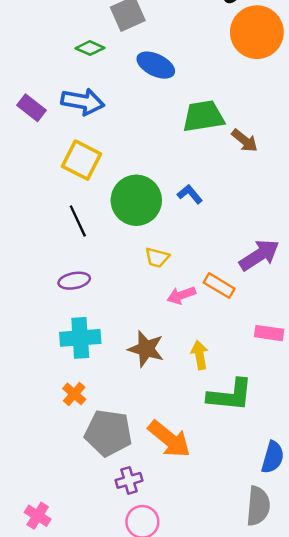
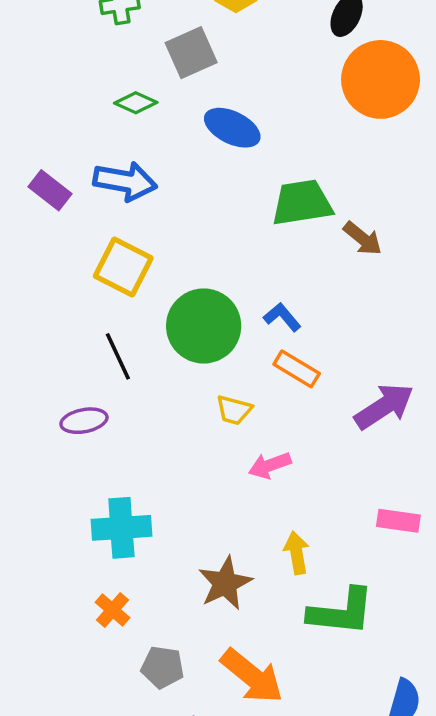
purple ellipse: (74, 281) -> (84, 421), moved
orange rectangle: (219, 286) -> (297, 369), moved
brown star: (146, 349) -> (225, 583), moved, turned 30
gray pentagon: (108, 433) -> (163, 667), size x0.6

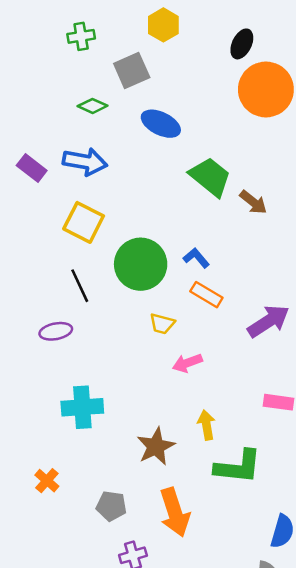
green trapezoid: (302, 203) -> (210, 177), turned 48
orange cross: (113, 610) -> (47, 481), moved
orange arrow: (252, 676) -> (175, 512), turned 33

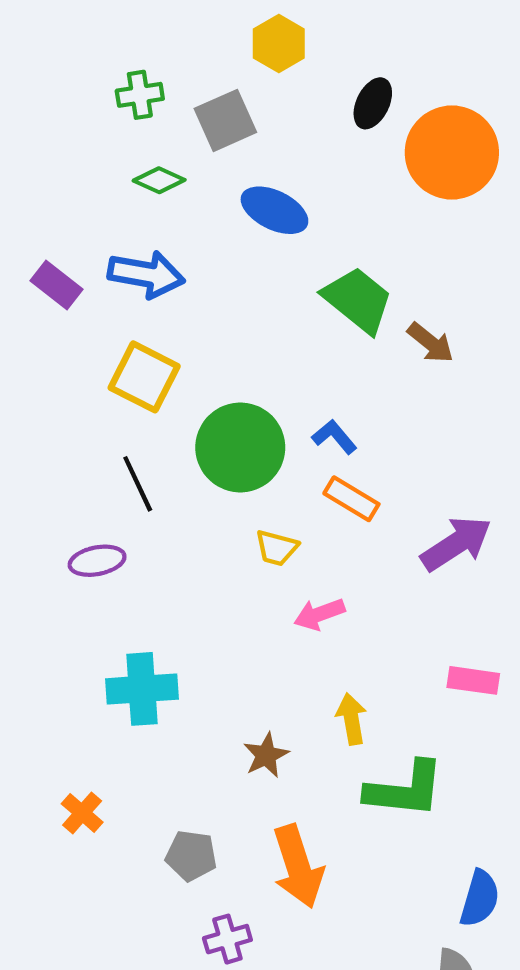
green cross: (81, 36) -> (140, 95), moved
black ellipse: (242, 44) -> (373, 103), moved
brown star: (156, 446) -> (266, 755), size x0.7

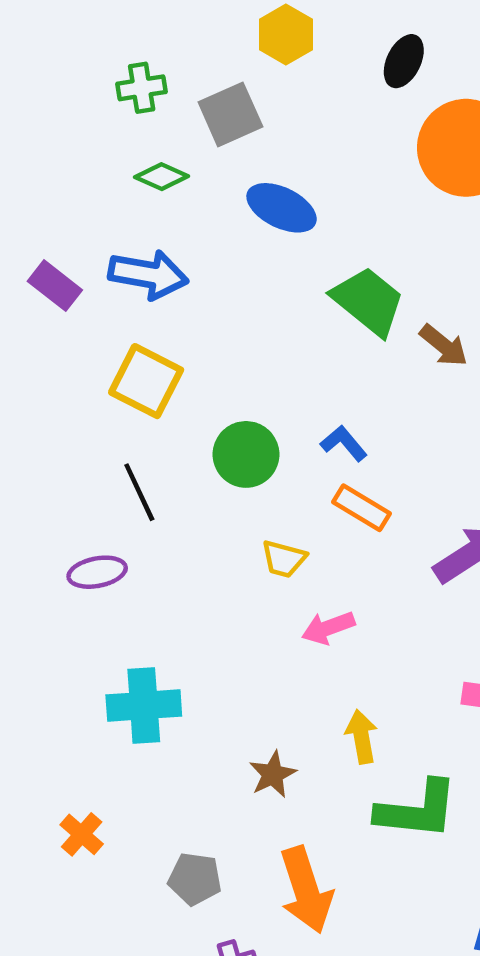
black ellipse: (373, 103) -> (404, 61), moved
green circle: (240, 447) -> (246, 454), size x0.7

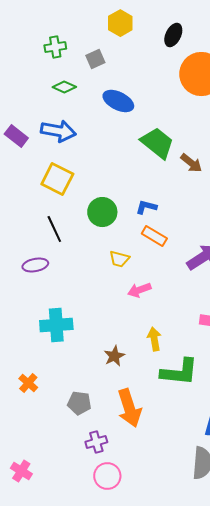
gray square: (230, 114) -> (95, 59), size x0.7
blue L-shape: (344, 443) -> (146, 207), turned -35

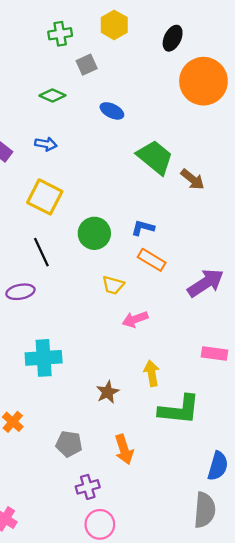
green cross: (55, 47) -> (60, 34), moved
blue ellipse: (118, 101) -> (112, 111), size x0.7
blue arrow: (58, 131) -> (46, 144), size x0.6
orange arrow: (129, 408) -> (124, 449), size x0.7

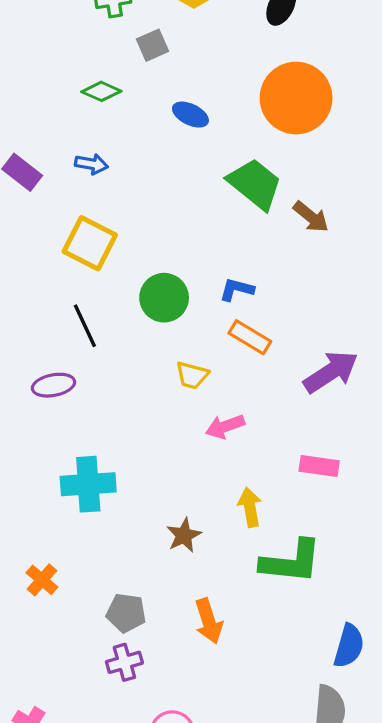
orange circle: (203, 81) -> (296, 98), moved
pink rectangle: (214, 353) -> (319, 466), moved
purple cross: (88, 487) -> (124, 662), moved

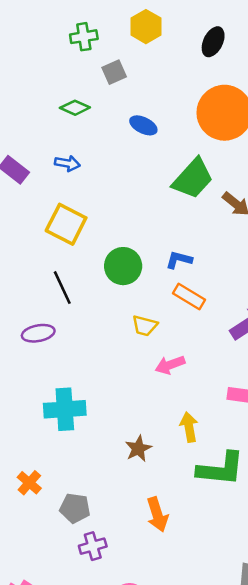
green trapezoid: (255, 184) -> (193, 179), turned 93
gray pentagon: (126, 613) -> (75, 508), moved

